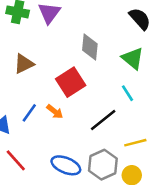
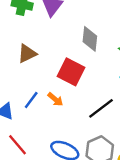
red square: (71, 82) -> (71, 72), turned -32

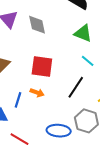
gray diamond: (90, 39) -> (37, 25), moved

